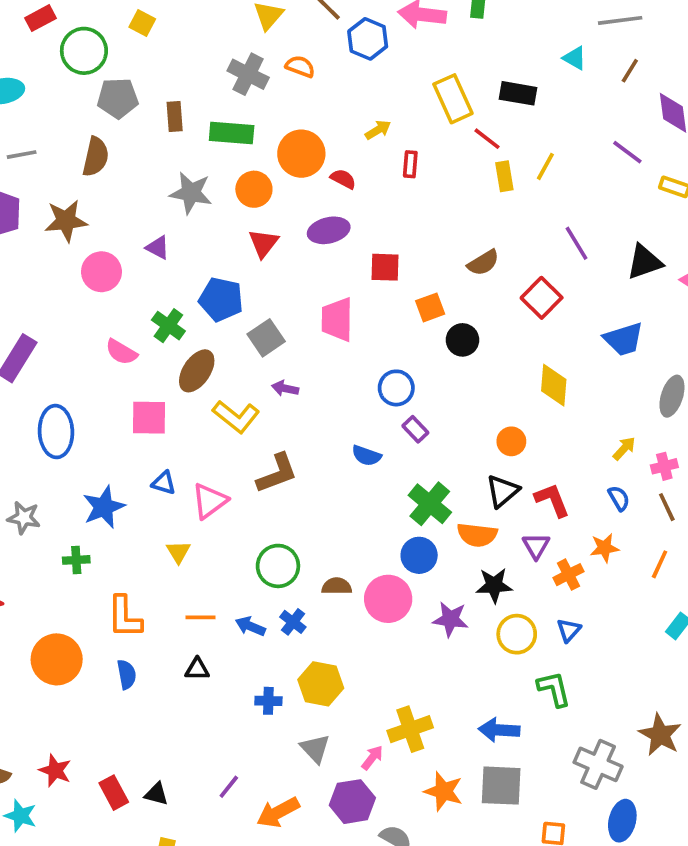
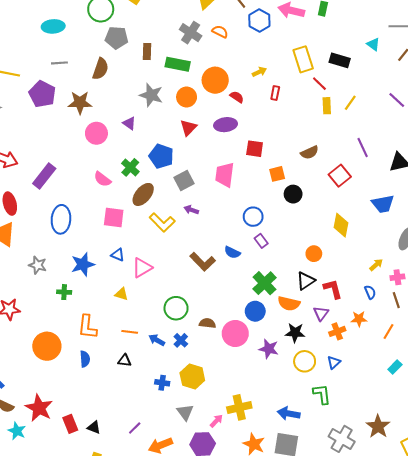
brown L-shape: (277, 473) -> (203, 262), moved, turned 60
yellow triangle: (178, 552) -> (121, 294), turned -48
red star: (55, 770) -> (39, 408), size x1.5

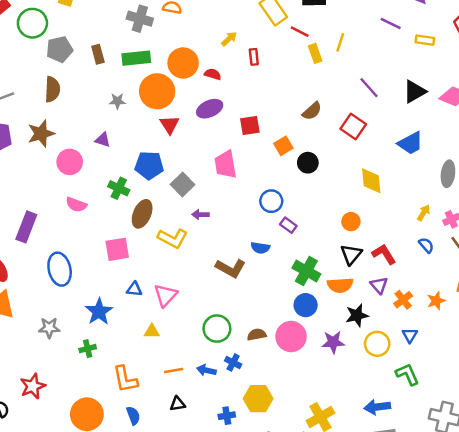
gray star: (151, 95) -> (117, 101), size x0.6
orange circle: (187, 97) -> (157, 91), size x1.5
pink semicircle: (102, 179) -> (76, 205), moved
orange star: (359, 319) -> (436, 301), moved

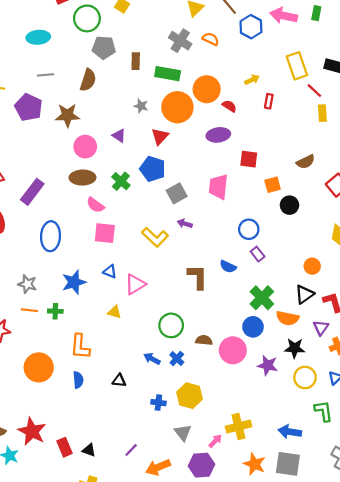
red triangle: (170, 125) -> (160, 136), moved
pink semicircle: (76, 205) -> (95, 205), moved
brown ellipse: (142, 214) -> (83, 178), moved, turned 50
brown L-shape: (231, 268) -> (198, 277), turned -135
orange line: (174, 370) -> (30, 310), moved

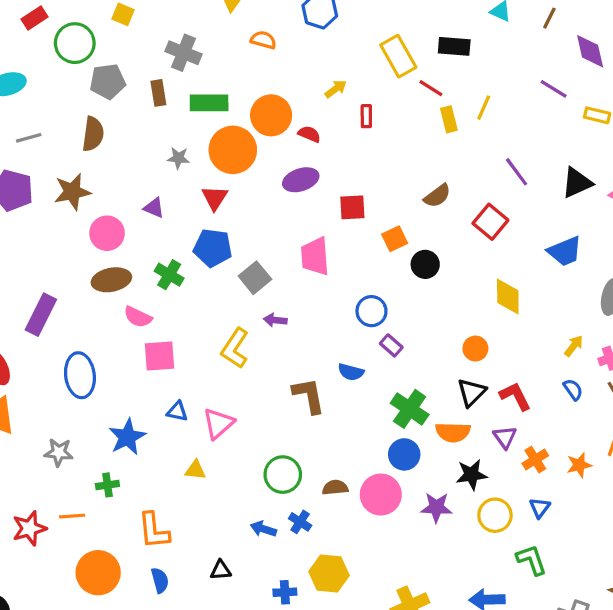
gray cross: (180, 41) -> (183, 53), moved
yellow L-shape: (155, 237) -> (235, 348), turned 90
orange line: (30, 310) -> (72, 516), moved

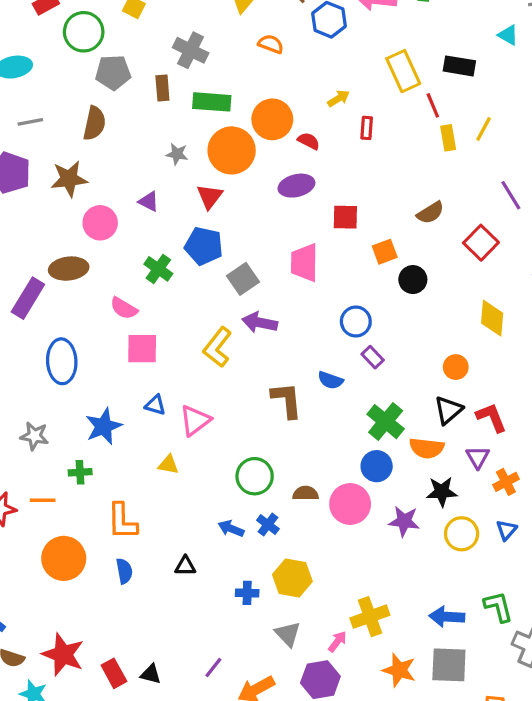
red line: (431, 88) -> (433, 105), turned 30
brown ellipse: (111, 280) -> (69, 269), moved
purple arrow: (275, 320) -> (260, 323), size x1.5
green L-shape: (532, 560) -> (498, 607), moved

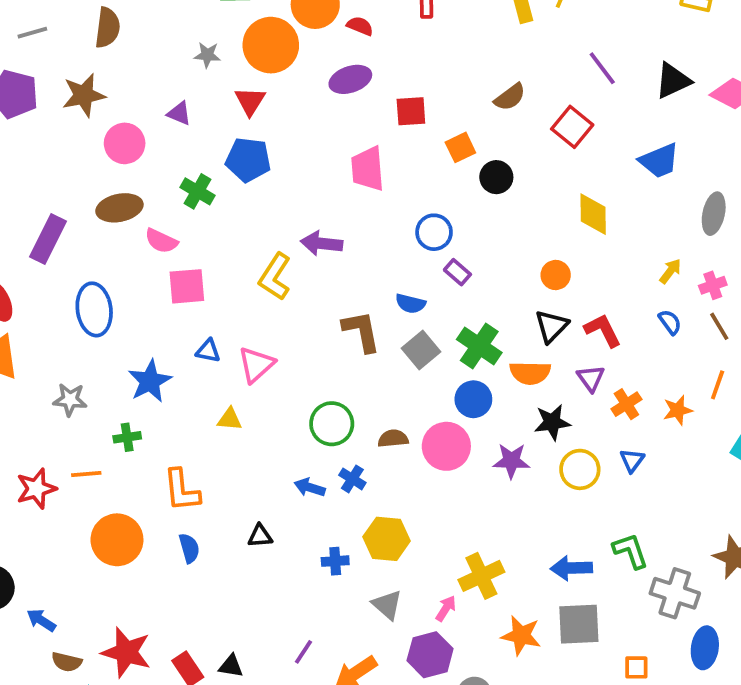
brown ellipse: (69, 269) -> (119, 208), moved
gray square: (243, 279) -> (421, 350), moved

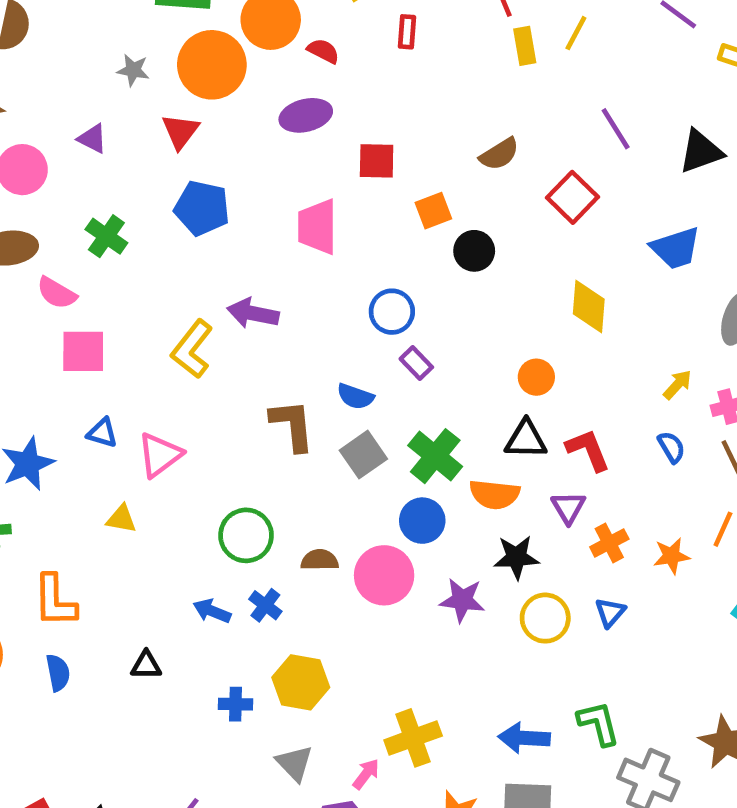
blue pentagon: (248, 160) -> (202, 208), moved
black triangle: (551, 326) -> (526, 439), turned 42

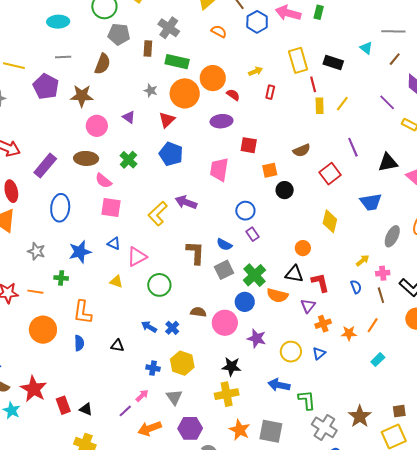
green circle: (246, 535) -> (159, 285), moved
black star: (516, 557) -> (231, 367), moved
blue arrow: (524, 738) -> (279, 385), moved
pink arrow: (366, 774) -> (142, 396), moved

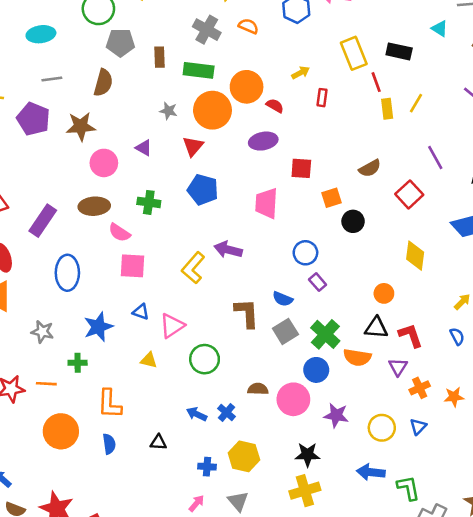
gray cross: (169, 28) -> (207, 30), moved
green cross: (128, 160) -> (149, 202), turned -30

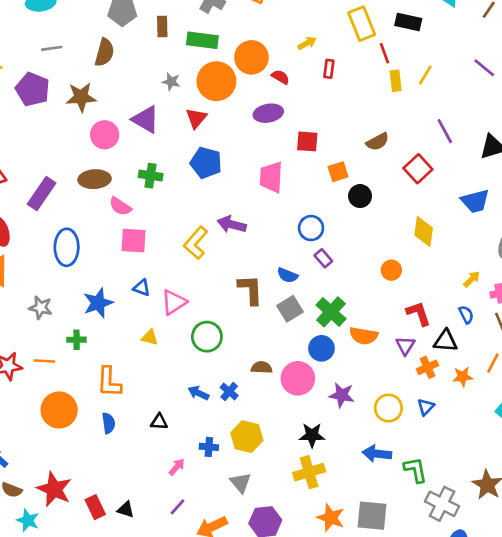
purple triangle: (144, 148) -> (146, 119), size x1.6
black triangle: (376, 328) -> (446, 341), moved
pink arrow: (197, 503) -> (177, 467), moved

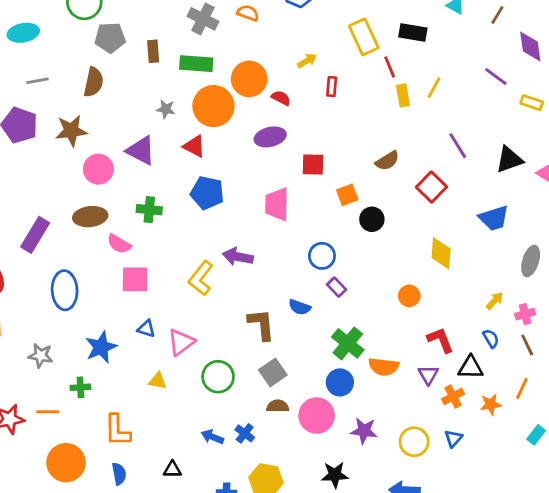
red triangle: (196, 118) -> (194, 146), turned -40
gray square: (290, 309) -> (273, 372), moved

